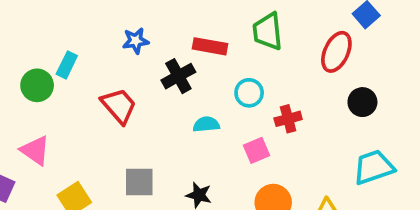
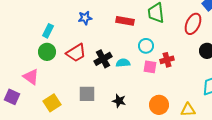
black cross: (178, 76) -> (103, 59), moved
green circle: (37, 85) -> (47, 52), moved
red trapezoid: (119, 106) -> (76, 53), turned 100
pink square: (256, 150) -> (150, 67), moved, turned 32

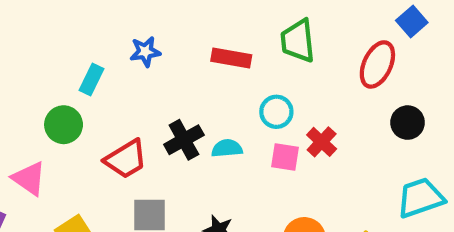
cyan rectangle: (48, 31) -> (91, 80), moved
red trapezoid: (76, 53) -> (126, 159), moved
red cross: (167, 60) -> (322, 142), turned -32

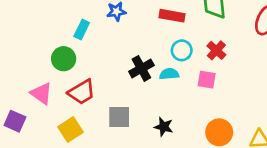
cyan circle: (276, 112) -> (182, 50), moved
red cross: (322, 142) -> (216, 50), moved
red trapezoid: (126, 159) -> (82, 92), moved

